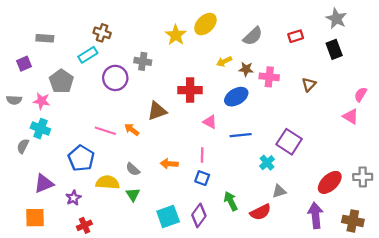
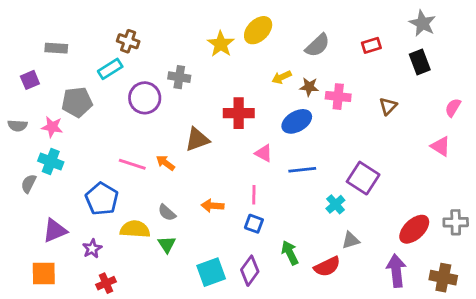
gray pentagon: (61, 81) -> (77, 102), turned 30
pink semicircle: (361, 94) -> (453, 108), moved

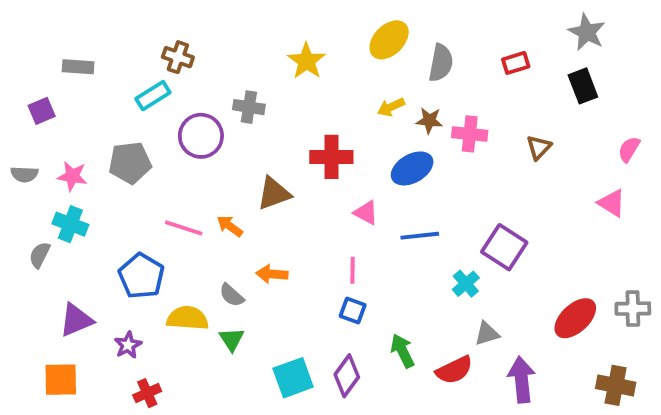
yellow ellipse: (258, 30) -> (389, 40), moved
gray semicircle: (317, 45) -> (441, 63), turned -36
gray pentagon: (77, 102) -> (130, 163), moved
orange arrow: (212, 206) -> (272, 274), moved
purple arrow: (396, 271) -> (522, 380), moved

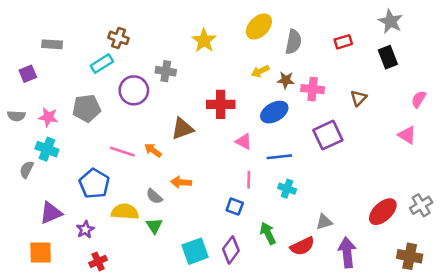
purple square: (504, 247) -> (328, 135), moved, turned 32
pink line: (353, 270) -> (249, 180), moved
cyan cross: (466, 284) -> (287, 189), moved, turned -30
gray cross: (633, 309) -> (421, 205), turned -30

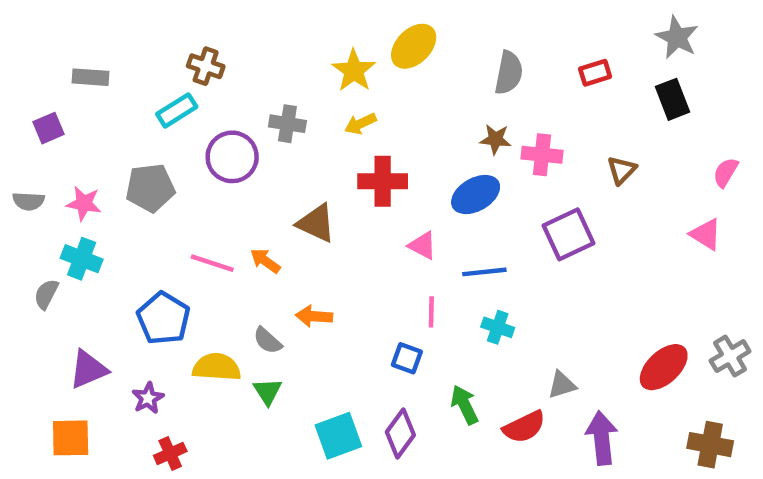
yellow ellipse: (259, 26) -> (414, 46), moved
yellow arrow: (260, 71) -> (360, 124), moved
brown triangle: (182, 129) -> (316, 223), turned 45

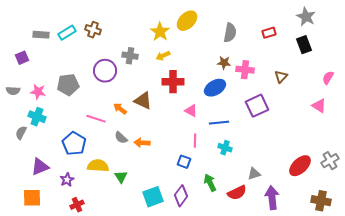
cyan rectangle: (177, 110) -> (67, 33), moved
orange arrow: (265, 261) -> (120, 109), moved
gray semicircle: (268, 341) -> (121, 138), moved

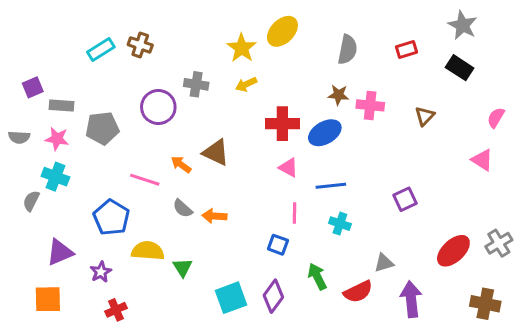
gray rectangle: (41, 35) -> (61, 105), moved
black rectangle: (304, 45) -> (460, 68), turned -36
red cross: (173, 82) -> (282, 124), moved
purple square: (257, 106) -> (405, 199), moved, size x0.7

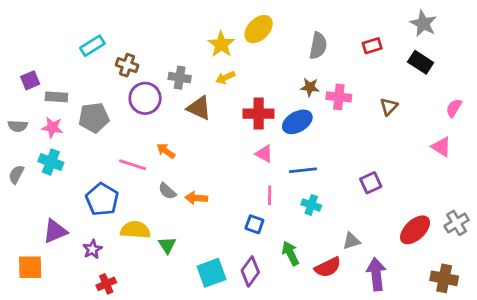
brown cross: (140, 45) -> (127, 65), moved
brown triangle: (216, 152) -> (199, 108), moved
gray semicircle: (31, 201) -> (16, 174), moved
orange square: (48, 299) -> (30, 267), moved

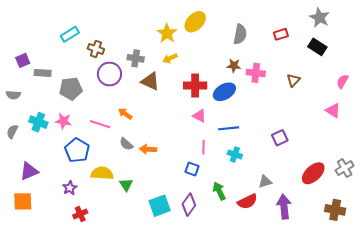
pink star: (52, 127) -> (63, 121), moved
purple triangle: (55, 231) -> (29, 171), moved

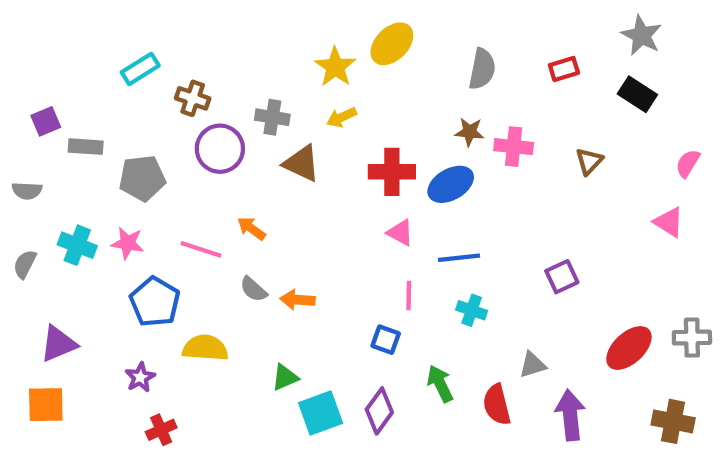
gray cross: (345, 168) -> (692, 337), turned 30
green triangle: (126, 185) -> (285, 377), moved, turned 40
red semicircle: (247, 201) -> (497, 405), turned 102

